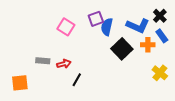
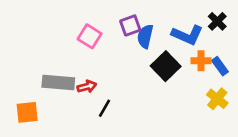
blue rectangle: (162, 36) -> (220, 66), moved
gray rectangle: (43, 61) -> (58, 82), size x1.6

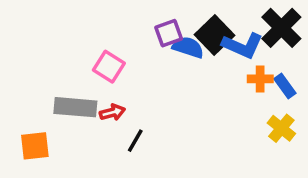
black cross: (217, 21) -> (281, 28), size x1.6
pink square: (90, 36) -> (109, 67), moved
blue semicircle: (145, 36) -> (188, 47), turned 95
black square: (166, 66) -> (214, 35), moved

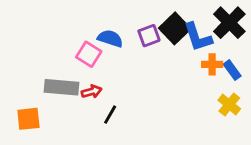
purple square: (169, 33) -> (149, 36), moved
blue L-shape: (243, 46) -> (198, 37), turned 48
blue semicircle: (188, 47) -> (110, 38), moved

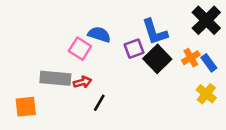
black square: (175, 28) -> (157, 59), moved
purple square: (149, 36) -> (134, 49), moved
blue L-shape: (198, 37) -> (155, 32), moved
orange cross: (212, 64) -> (191, 58), turned -30

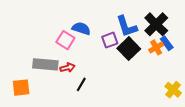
black cross: (206, 20) -> (156, 24), moved
blue rectangle: (209, 63) -> (167, 43), moved
yellow cross: (206, 94) -> (173, 90), moved

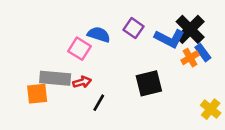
blue L-shape: (127, 26) -> (169, 38), moved, turned -45
purple square: (110, 40) -> (134, 28), moved, turned -35
black square: (129, 49) -> (149, 83), moved, turned 30
orange square: (21, 88) -> (37, 94), moved

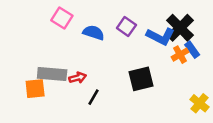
pink square: (80, 49) -> (62, 18), moved

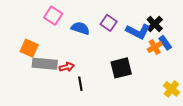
black cross: (180, 28) -> (155, 24), size x0.7
orange square: (35, 89) -> (29, 48), moved, turned 30
black line: (94, 97) -> (80, 84), turned -40

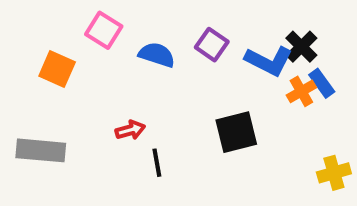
orange square: (29, 48) -> (57, 69), moved
gray rectangle: (45, 64) -> (41, 150), moved
yellow cross: (171, 89) -> (334, 173), turned 35

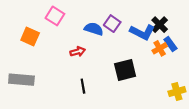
blue semicircle: (157, 55) -> (94, 29), moved
red arrow: (130, 130) -> (78, 52), moved

